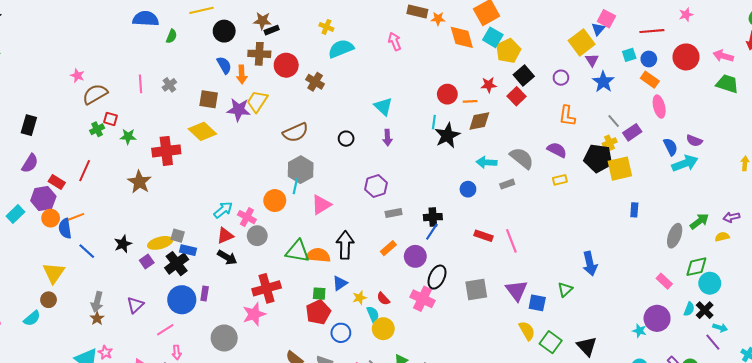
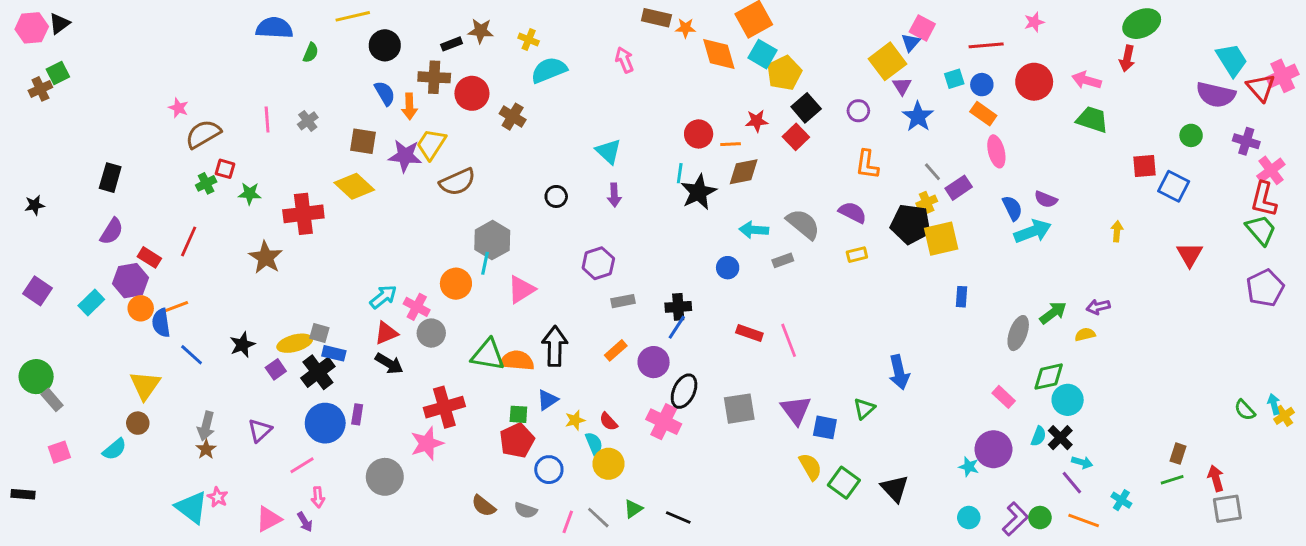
brown star: (262, 21) -> (481, 31), moved
brown semicircle: (295, 132) -> (457, 182), moved

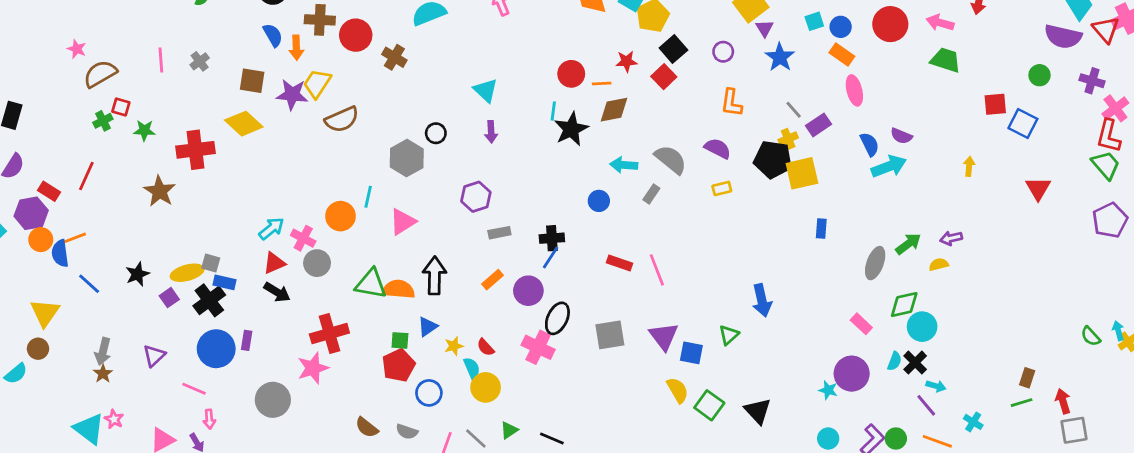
gray hexagon: (492, 240) -> (407, 158), moved
gray rectangle: (783, 260) -> (651, 194), turned -36
pink line: (302, 465) -> (194, 389), turned 55

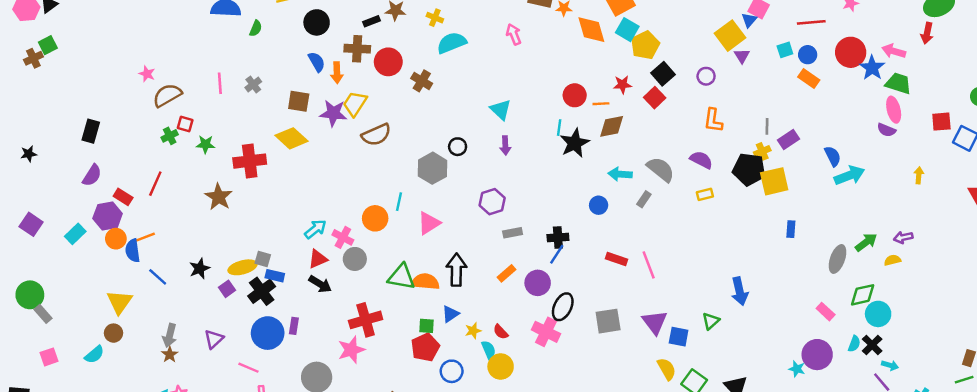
blue star: (780, 57) -> (872, 68), moved
pink ellipse: (854, 90) -> (894, 110), moved
gray line: (794, 110) -> (767, 126), turned 42
purple semicircle: (901, 136) -> (886, 130), moved

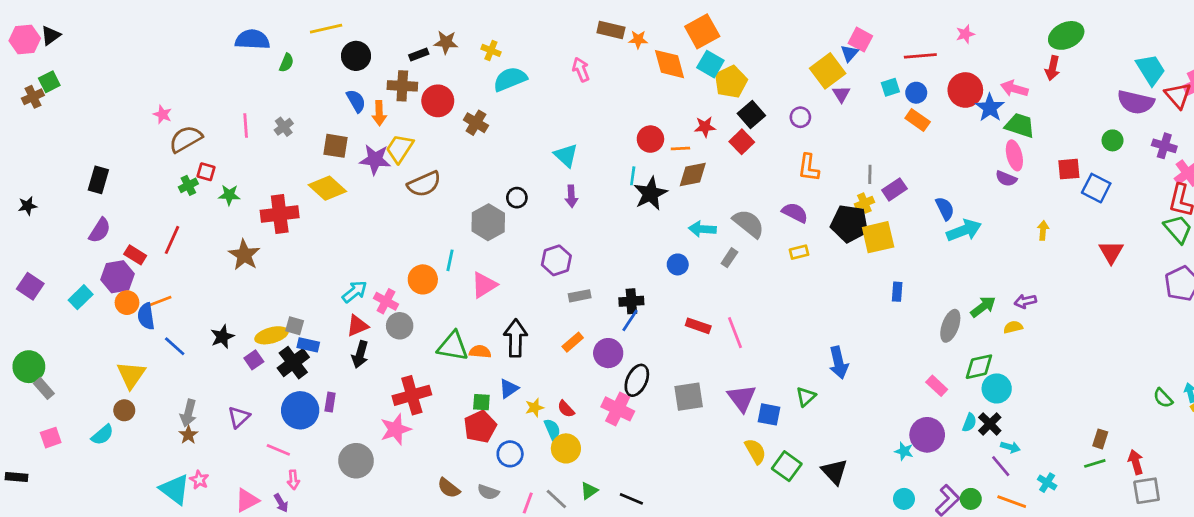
orange semicircle: (425, 282) -> (480, 352), size x0.7
black arrow: (320, 284) -> (360, 354), turned 75

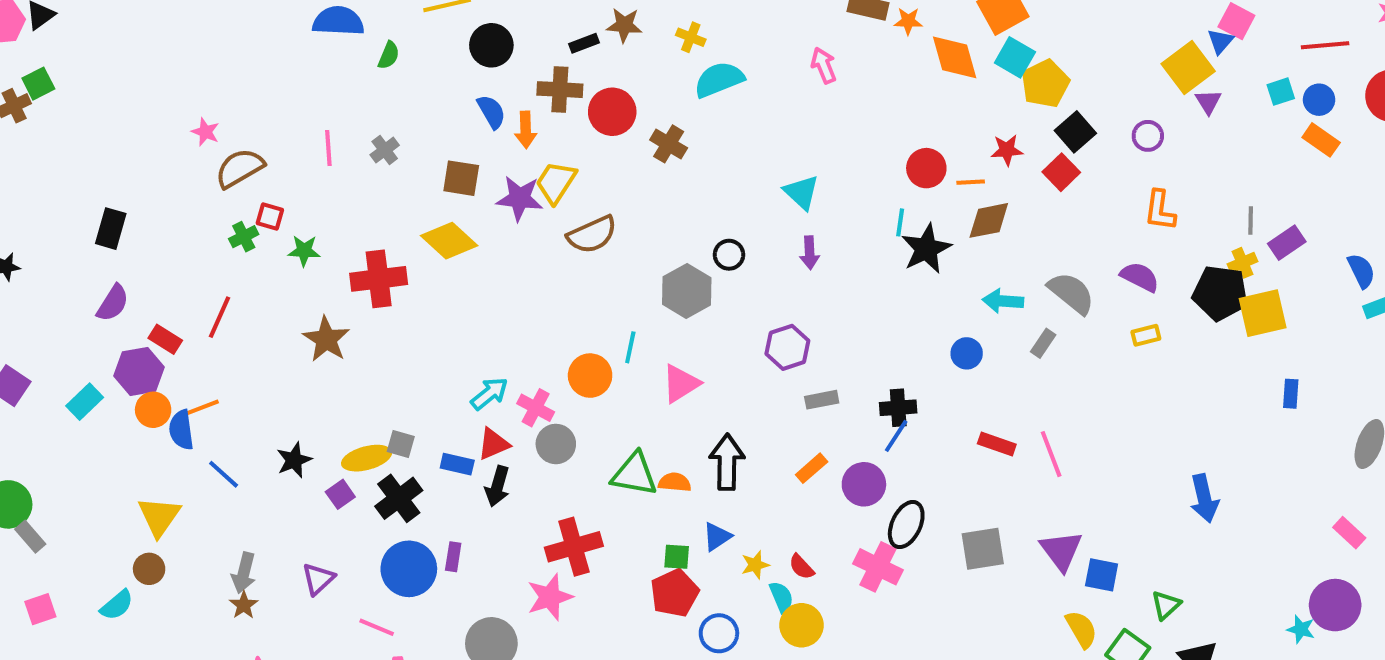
blue rectangle: (308, 345) -> (457, 464), moved
green triangle: (806, 397) -> (1166, 605), moved

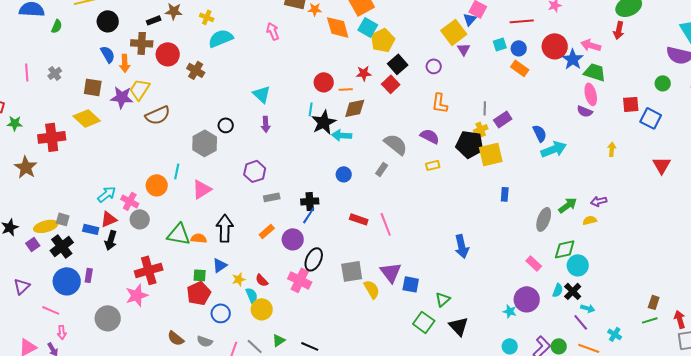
cyan arrow: (1003, 301) -> (342, 135), moved
yellow semicircle: (1081, 629) -> (372, 289), moved

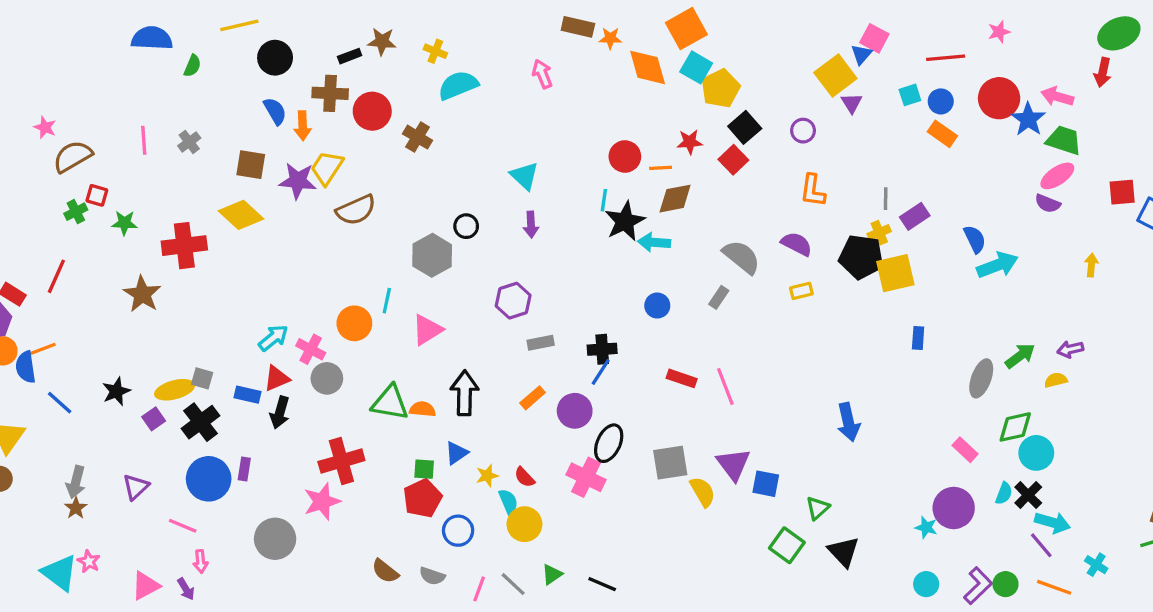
pink ellipse: (591, 94) -> (1057, 176), turned 70
cyan arrow: (588, 308) -> (1052, 523), size x1.5

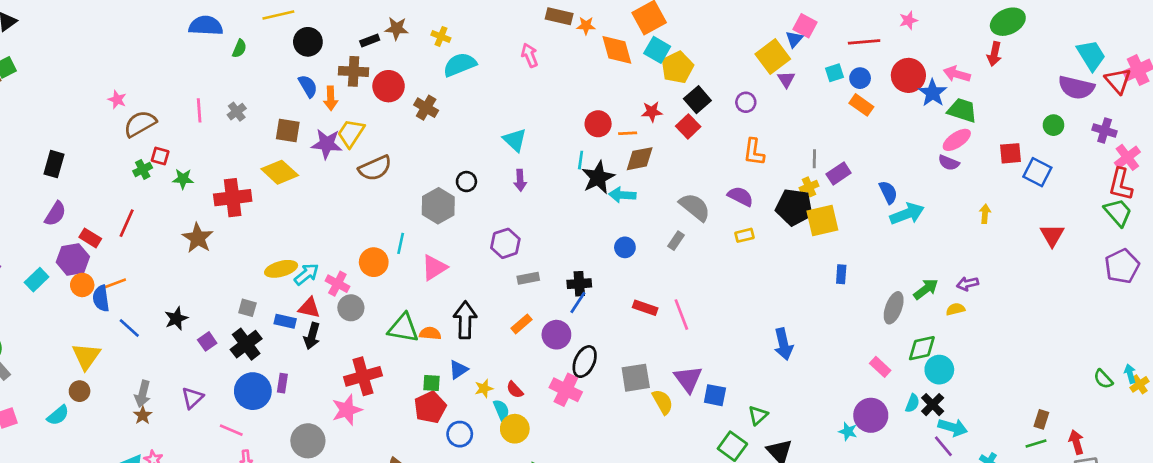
red triangle: (277, 378) -> (309, 308), turned 35
yellow ellipse: (175, 390) -> (281, 269), moved

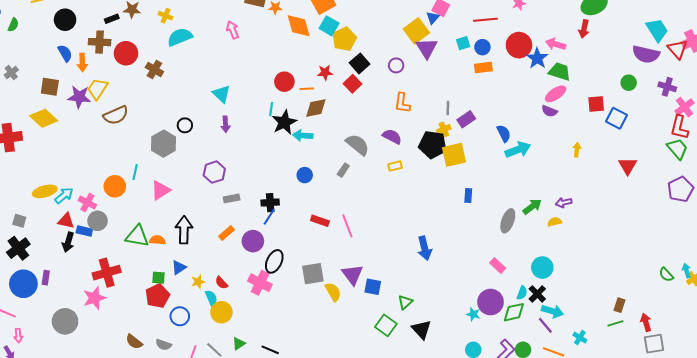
purple triangle: (786, 79) -> (427, 48), size x1.6
orange rectangle: (861, 105) -> (483, 67), turned -42
blue rectangle: (285, 321) -> (84, 231), moved
green diamond: (922, 348) -> (514, 312), moved

